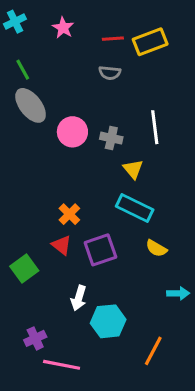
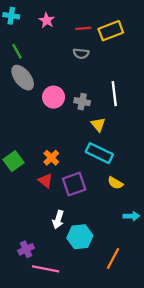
cyan cross: (15, 22) -> (11, 16), turned 35
green square: (24, 269) -> (13, 161), moved

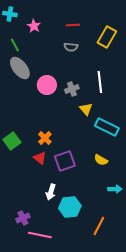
pink star: (47, 20) -> (34, 26), moved
yellow rectangle: (111, 31) -> (107, 37), moved, turned -40
gray cross: (82, 102) -> (72, 89), turned -32
cyan rectangle: (99, 153) -> (107, 127), moved

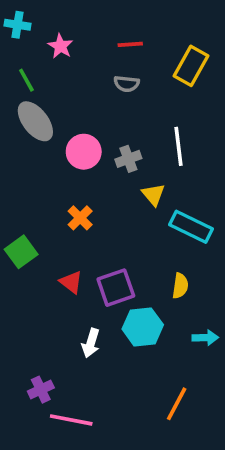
orange cross: (45, 138) -> (80, 218), moved
yellow semicircle: (101, 160) -> (180, 286), turned -112
cyan hexagon: (70, 207) -> (143, 327), moved

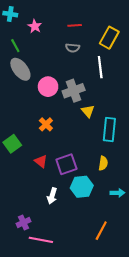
white line: (178, 146) -> (100, 67), moved
gray cross: (128, 159) -> (74, 91), size x1.5
cyan rectangle: (191, 227) -> (109, 130), turned 70

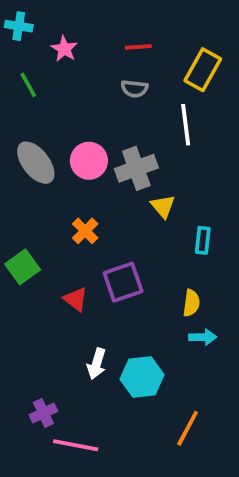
gray ellipse: (20, 69) -> (36, 163), moved
cyan rectangle: (109, 130) -> (203, 240), size x0.6
purple square: (66, 164) -> (123, 282), moved
cyan hexagon: (82, 187) -> (142, 377), moved
cyan arrow: (118, 193) -> (203, 337), moved

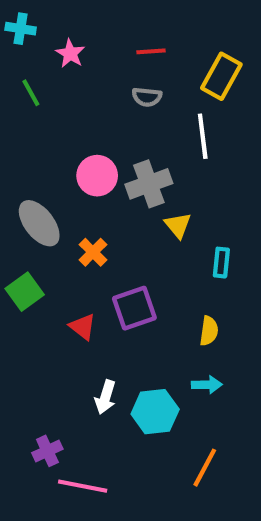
gray ellipse: (36, 163) -> (39, 223), moved
cyan arrow: (203, 337) -> (207, 385), moved

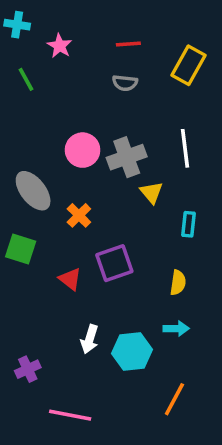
white line: (203, 136) -> (185, 148), moved
green square: (25, 292) -> (21, 249), turned -36
purple cross: (47, 451) -> (28, 369), moved

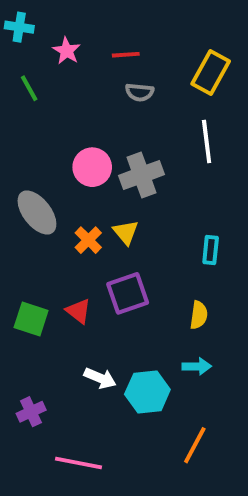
red line: (128, 44) -> (126, 55), moved
white line: (185, 148) -> (207, 142), moved
yellow triangle: (151, 192) -> (126, 232), moved
green square: (21, 249) -> (31, 319), moved
white arrow: (90, 339) -> (100, 378), turned -84

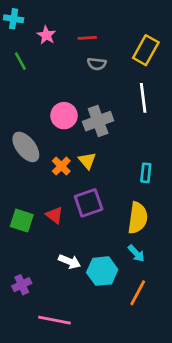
yellow semicircle: (199, 315) -> (138, 218), size x1.6
cyan arrow: (197, 366) -> (136, 253), turned 48
orange line: (195, 445) -> (138, 293), moved

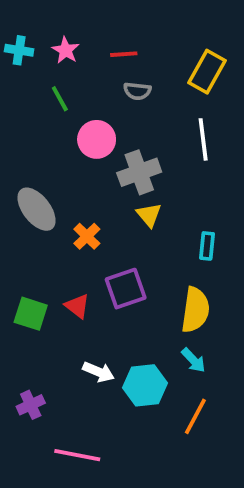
cyan cross: (14, 19) -> (19, 50), moved
green line: (20, 61) -> (60, 99), moved
pink circle: (64, 116) -> (97, 139), moved
yellow triangle: (87, 161) -> (149, 215), moved

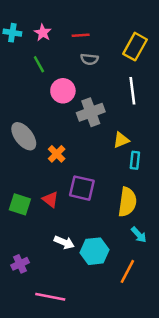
yellow triangle: (149, 215) -> (121, 140), moved, turned 48
purple square: (126, 289) -> (82, 188), turned 32
cyan arrow: (193, 360) -> (139, 235), moved

